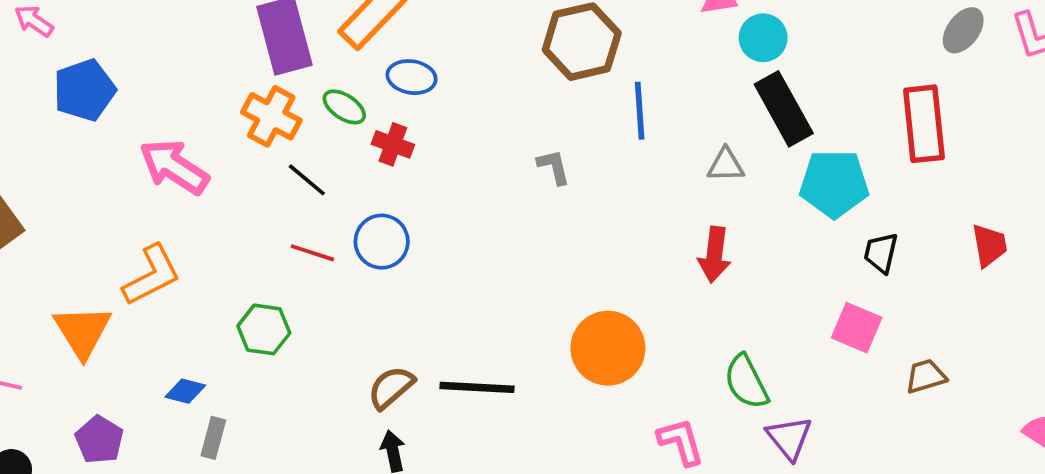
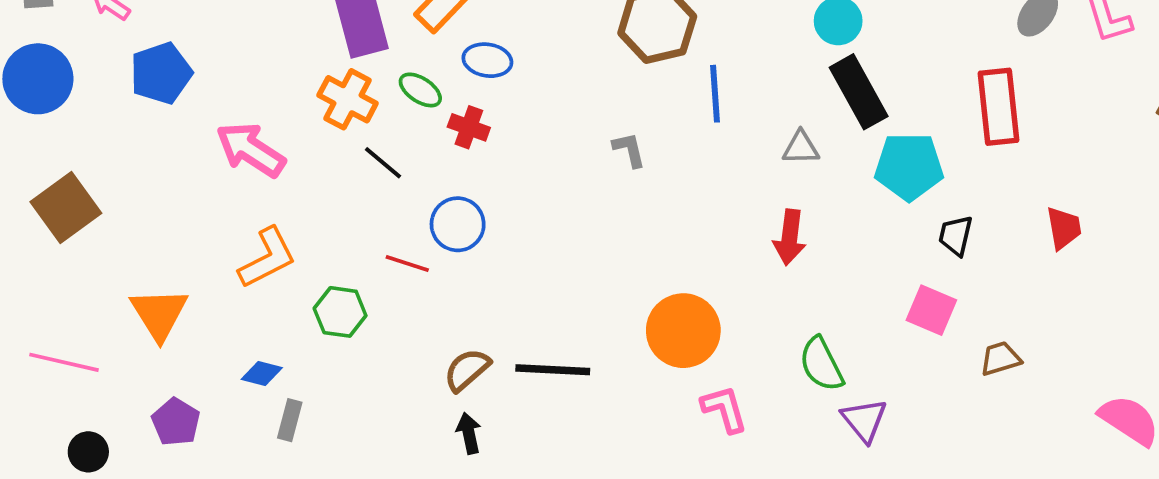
red line: (312, 253) -> (407, 263), moved
orange L-shape: (152, 275) -> (267, 258), moved
pink L-shape: (681, 442) -> (724, 409), moved

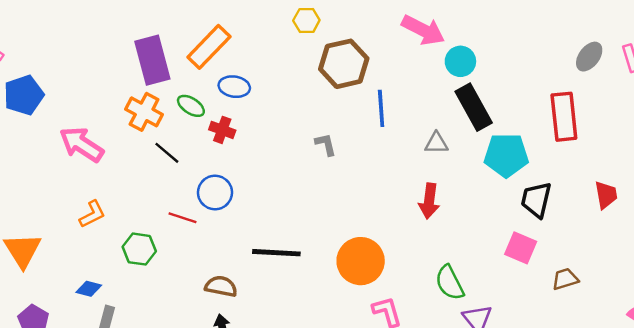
black trapezoid: (956, 235) -> (536, 200), size x1.4
orange L-shape: (267, 258) -> (92, 214), size x0.7
brown semicircle: (467, 370) -> (221, 286), turned 52
black line: (553, 370) -> (276, 253), moved

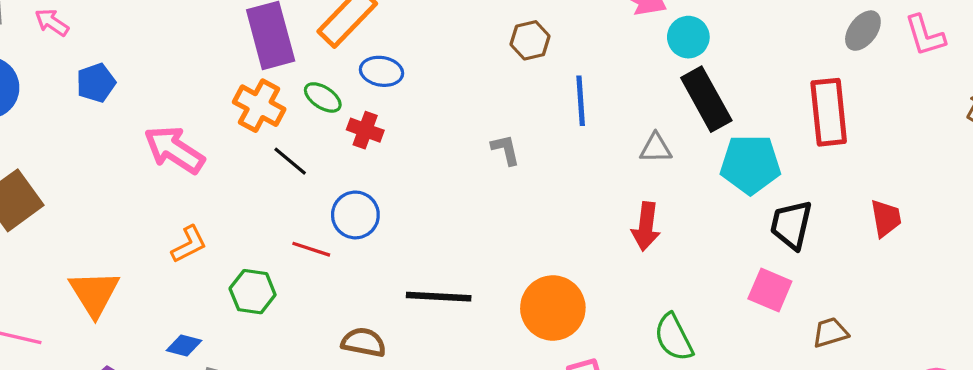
brown hexagon: (344, 64) -> (530, 40), size x0.6
blue pentagon: (24, 95) -> (96, 83), size x0.7

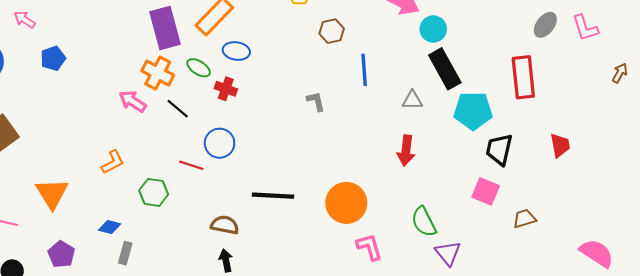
pink arrow: (174, 150) -> (133, 101), moved, size x0.7

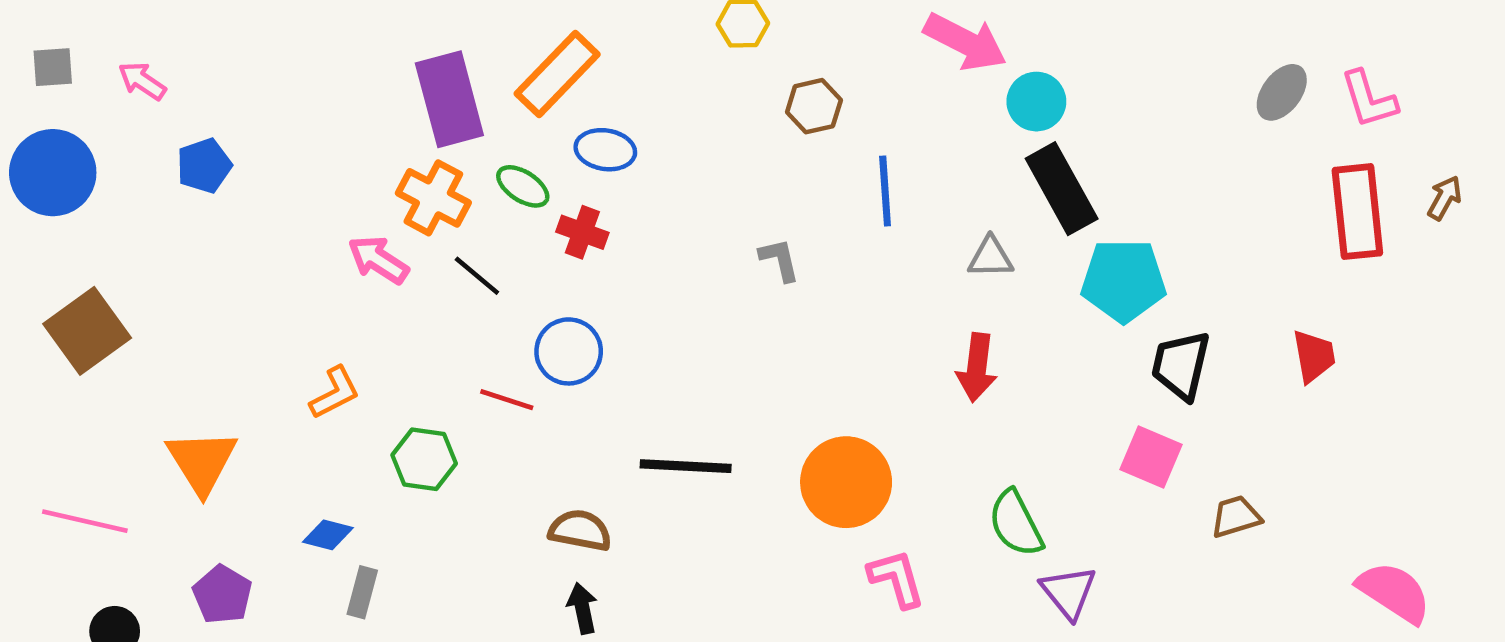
red rectangle: (523, 77) -> (1357, 212), moved

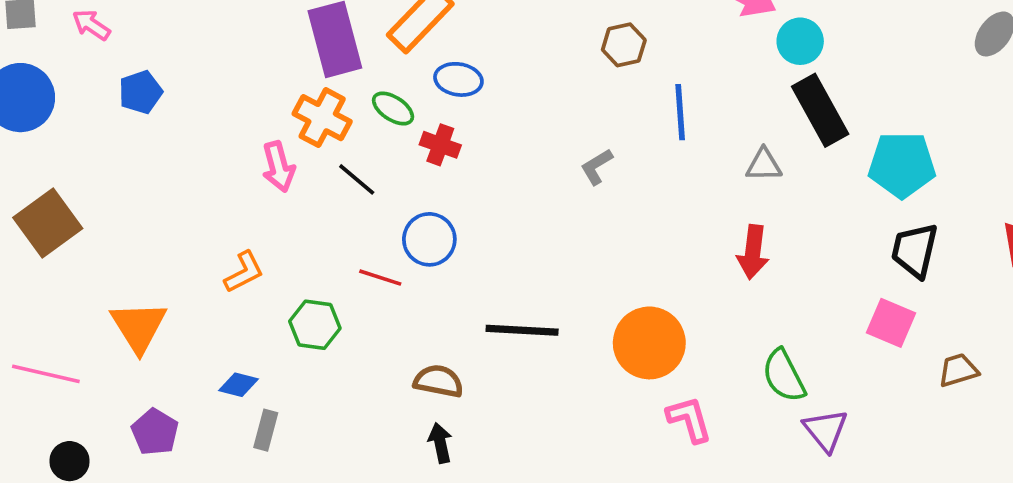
pink arrow: (378, 260) -> (279, 167), turned -138
gray L-shape: (780, 260) -> (597, 167), turned -108
cyan pentagon: (1124, 280) -> (902, 165), moved

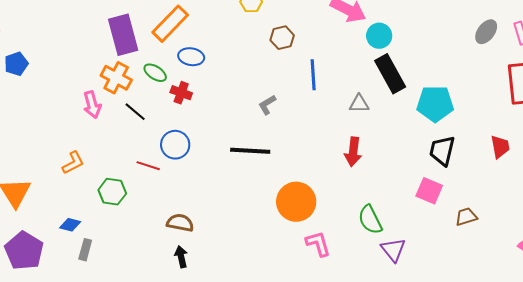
black line: (522, 330) -> (250, 151), moved
purple pentagon: (155, 432) -> (24, 251), size x1.5

